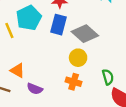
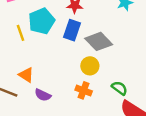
green semicircle: (108, 77) -> (119, 88), turned -42

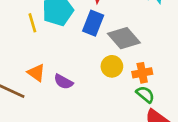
orange cross: (84, 90) -> (142, 73), moved, turned -35
purple semicircle: (43, 95) -> (63, 82), moved

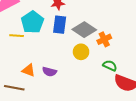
yellow line: (32, 23) -> (17, 36), turned -56
orange cross: (142, 73) -> (104, 39), moved

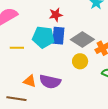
cyan pentagon: (32, 22) -> (43, 37), moved, turned -30
purple semicircle: (49, 72) -> (50, 82), size x1.5

